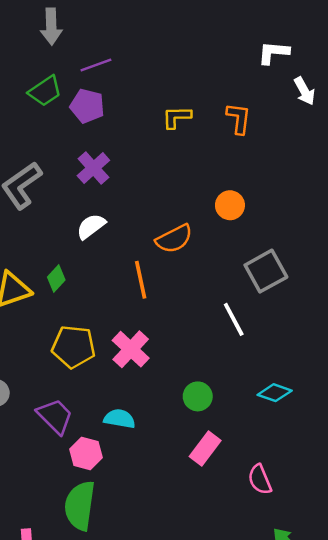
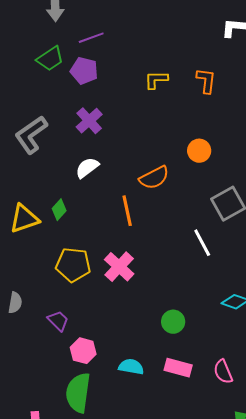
green circle: (198, 396) -> (173, 322), moved
purple trapezoid: (55, 416) -> (58, 321), size x0.7
cyan semicircle: (120, 419) -> (131, 367), moved
pink rectangle: (205, 449) -> (178, 368), moved, turned 68

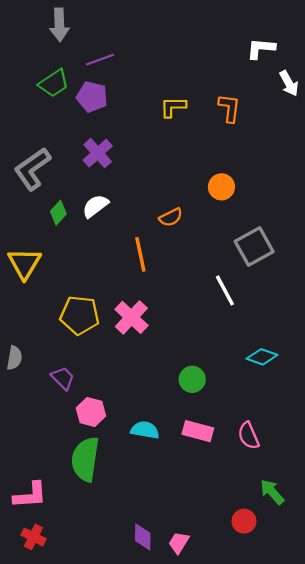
orange semicircle: (154, 178) -> (171, 217), size x0.7
green diamond: (59, 210) -> (58, 213), moved
yellow triangle: (24, 219) -> (24, 263), turned -40

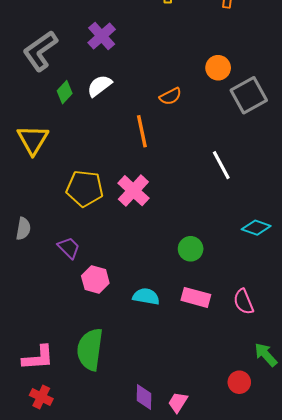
gray square: (254, 247) -> (249, 95), moved
green semicircle: (85, 459) -> (90, 349), moved

